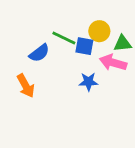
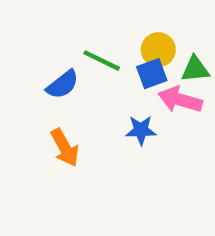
blue square: (84, 46) -> (152, 74), moved, turned -30
orange arrow: (26, 86) -> (65, 148), moved

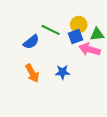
blue star: (141, 130) -> (63, 72), moved

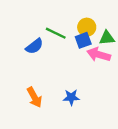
blue star: (63, 72) -> (71, 97), moved
orange arrow: (32, 73) -> (34, 97), moved

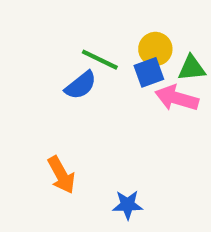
blue semicircle: (34, 46) -> (81, 85), moved
blue star: (71, 97) -> (128, 205), moved

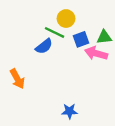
yellow circle: (155, 49) -> (66, 19), moved
orange arrow: (61, 175) -> (17, 79), moved

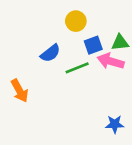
green line: (54, 32) -> (77, 68), moved, turned -48
blue star: (69, 111) -> (115, 124), moved

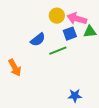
pink arrow: (111, 61) -> (77, 19), moved
blue star: (115, 124) -> (75, 96), moved

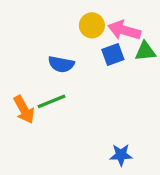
blue semicircle: (38, 40) -> (61, 64), turned 49
green line: (58, 51) -> (51, 101), moved

